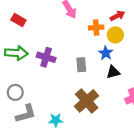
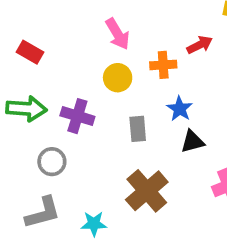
yellow circle: (115, 35) -> (118, 78), moved
gray circle: (15, 92) -> (52, 162), moved

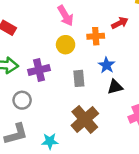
purple cross: (77, 116) -> (39, 70), turned -30

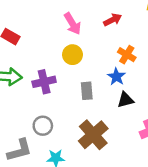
red arrow: (120, 23) -> (113, 20), moved
orange cross: (96, 36) -> (127, 55), moved, turned 35
gray circle: (22, 100) -> (43, 126), moved

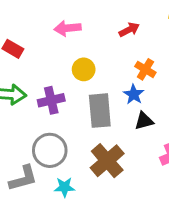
pink arrow: (73, 24) -> (67, 28), moved, turned 115
gray rectangle: (87, 91) -> (100, 111), size x1.6
gray circle: (43, 126) -> (50, 150), size x1.5

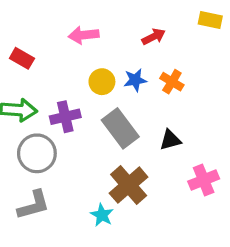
blue star: (134, 94) -> (135, 80), moved, turned 30
gray rectangle: (100, 111) -> (120, 128), turned -32
gray circle: (50, 150) -> (37, 153), moved
cyan star: (64, 187) -> (102, 215), moved, turned 30

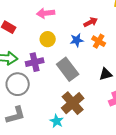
red arrow: (154, 37) -> (91, 22), moved
yellow circle: (102, 82) -> (48, 39), moved
black triangle: (170, 140) -> (106, 74), moved

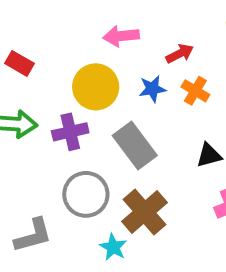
pink arrow: (46, 13) -> (121, 36), moved
yellow circle: (48, 39) -> (96, 87), size x1.5
gray circle: (18, 84) -> (86, 194), moved

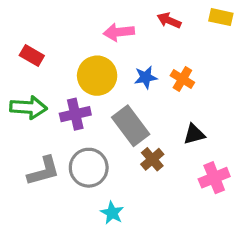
red arrow: (180, 54) -> (169, 20), moved, turned -130
brown cross: (145, 212) -> (152, 159), moved, size x0.6
gray L-shape: (33, 235) -> (44, 171), moved

